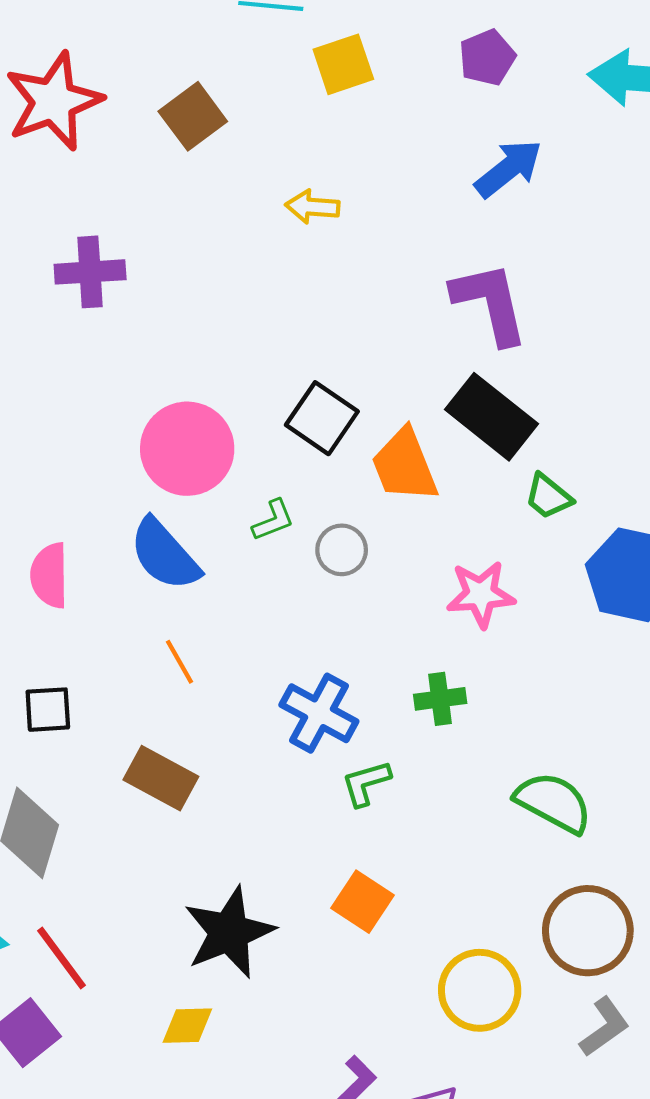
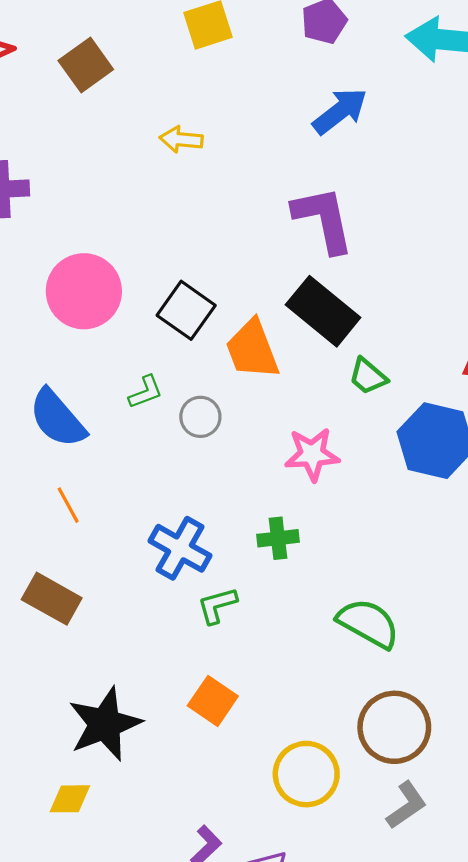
pink circle: (187, 449) -> (84, 291), moved

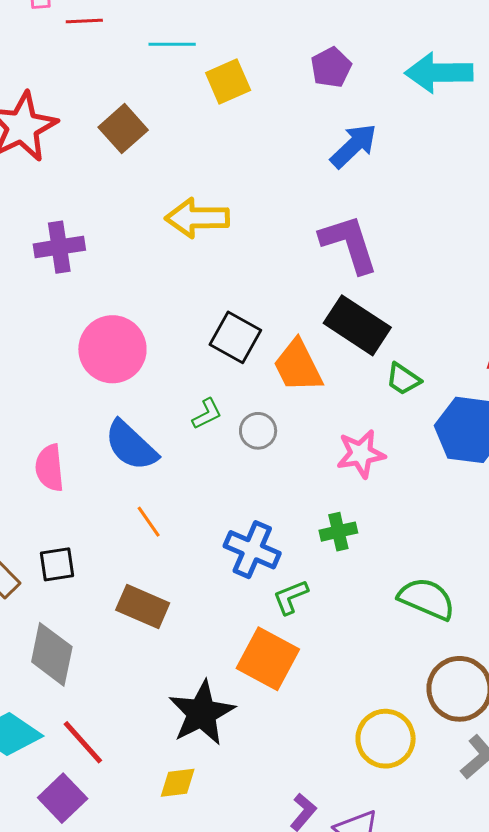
yellow arrow: (181, 140) -> (197, 218), moved, size x1.6
pink circle: (84, 291) -> (112, 349), moved
orange square: (213, 701) -> (268, 659), moved, size x1.4

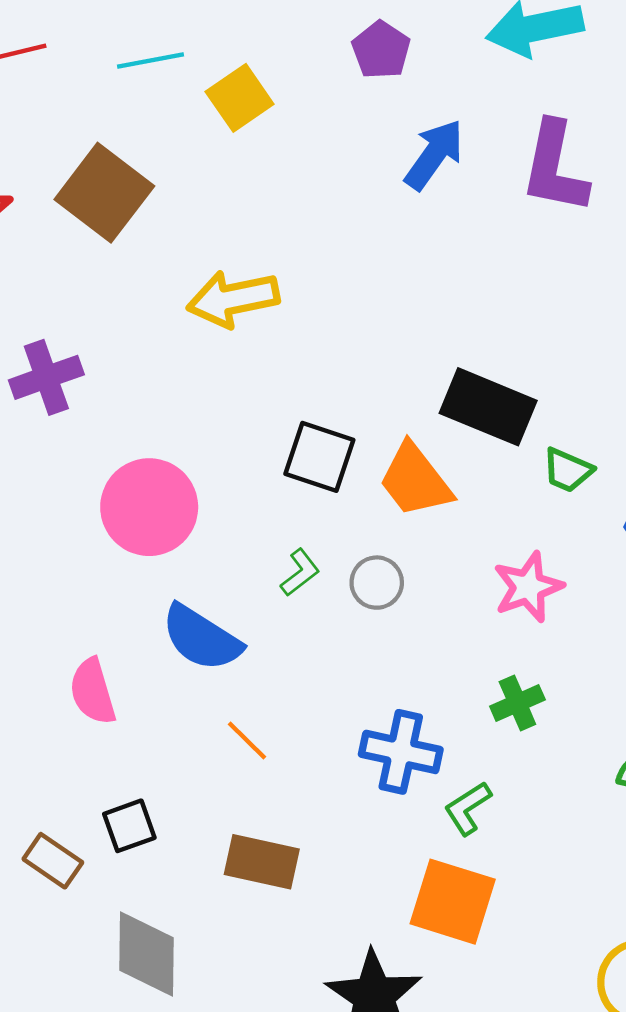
brown square: (123, 129) -> (104, 193), size x1.4
purple L-shape: (349, 244) -> (555, 167), moved, turned -140

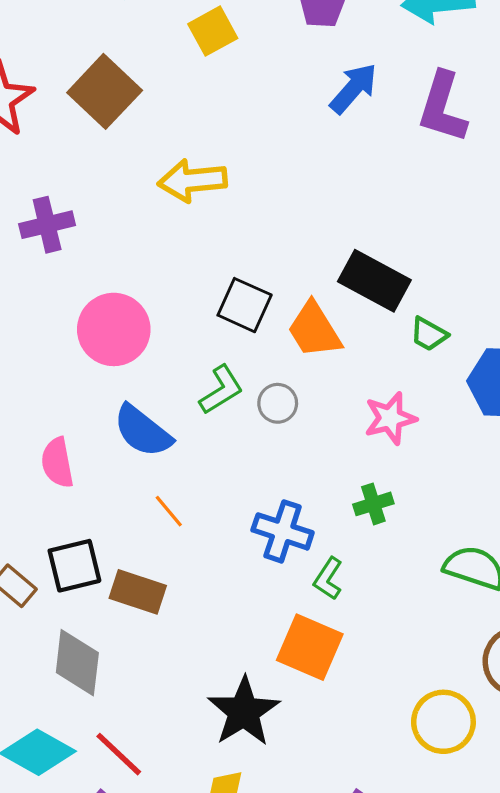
green L-shape: (300, 573) -> (221, 390), size x1.4
green L-shape: (468, 808) -> (328, 579), turned -30
black square: (129, 826) -> (74, 566), size x1.4
brown rectangle: (262, 862) -> (138, 592), moved

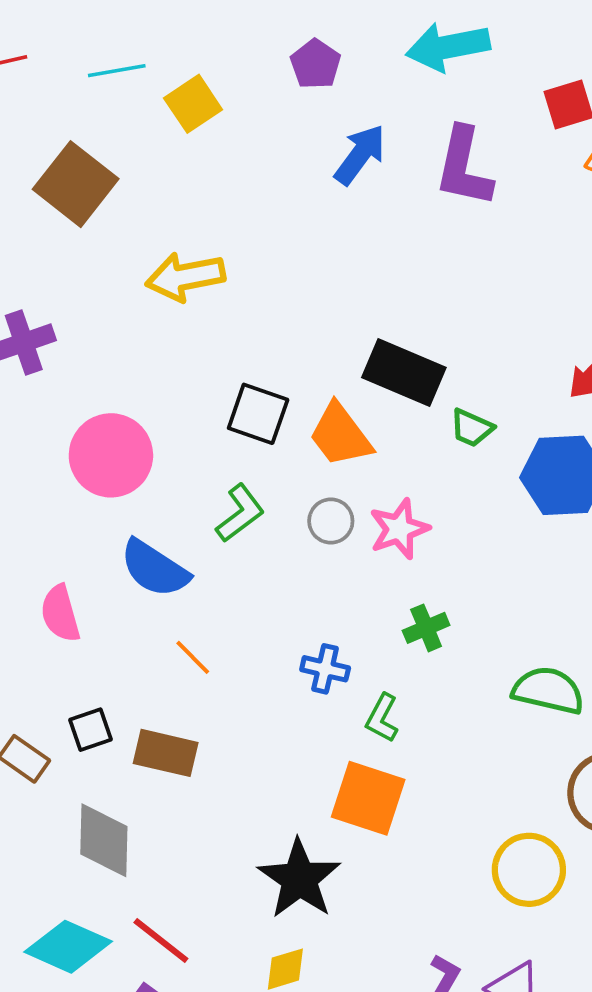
gray circle: (278, 403) -> (331, 521), moved
pink star: (390, 418) -> (399, 529), moved
blue cross: (283, 531) -> (325, 669), size x0.7
black square: (74, 566) -> (91, 730), size x0.7

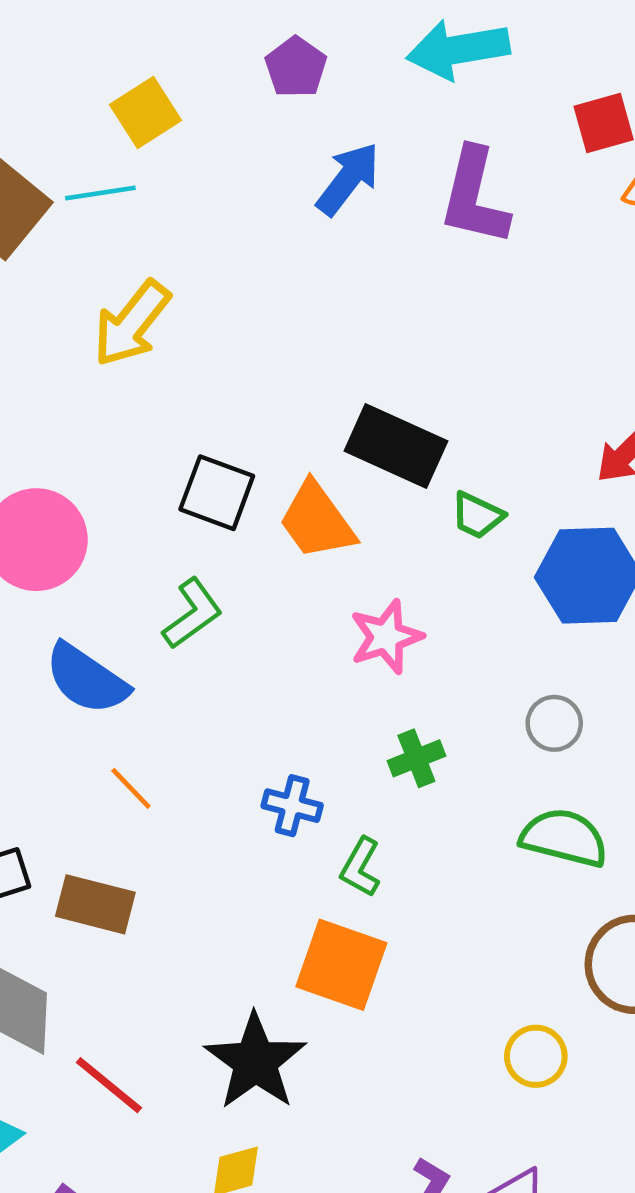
cyan line: (117, 71) -> (100, 193), moved
yellow arrow: (185, 277) -> (132, 324), turned -42
gray circle: (331, 521) -> (554, 723), moved
yellow circle: (529, 870) -> (536, 1056), size x0.7
red line: (161, 941) -> (109, 1085), moved

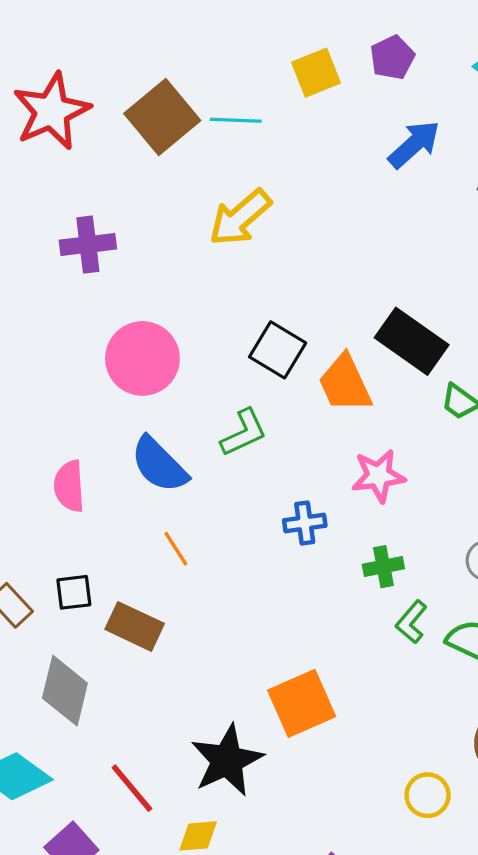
yellow square: (145, 113) -> (316, 73), moved
blue cross: (292, 806) -> (305, 523), moved, turned -33
green L-shape: (361, 867) -> (411, 622), moved
orange square: (341, 965) -> (302, 703), turned 36
red line: (109, 1085) -> (132, 788), moved

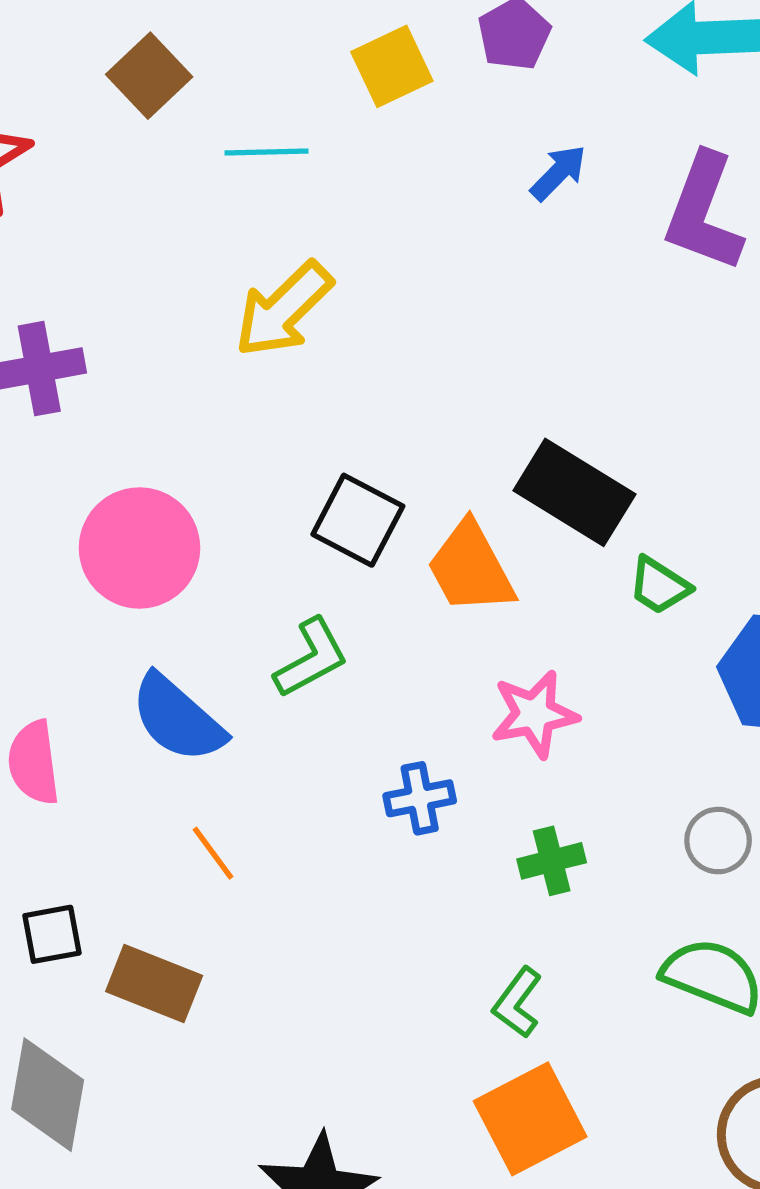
brown square: (162, 117) -> (149, 76), moved, size x0.7
blue arrow: (414, 144) -> (558, 173), size x0.7
green L-shape: (411, 622) -> (517, 1003), moved
orange square: (302, 703) -> (530, 1119), moved

